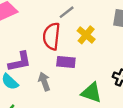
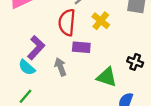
purple L-shape: (20, 62) -> (36, 48), turned -35

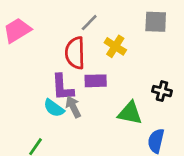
purple L-shape: (36, 48) -> (62, 87), moved, turned 140
cyan semicircle: (27, 67) -> (54, 108), moved

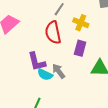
purple rectangle: (96, 81) -> (80, 48), moved, turned -63
purple L-shape: (62, 87) -> (37, 62), moved

